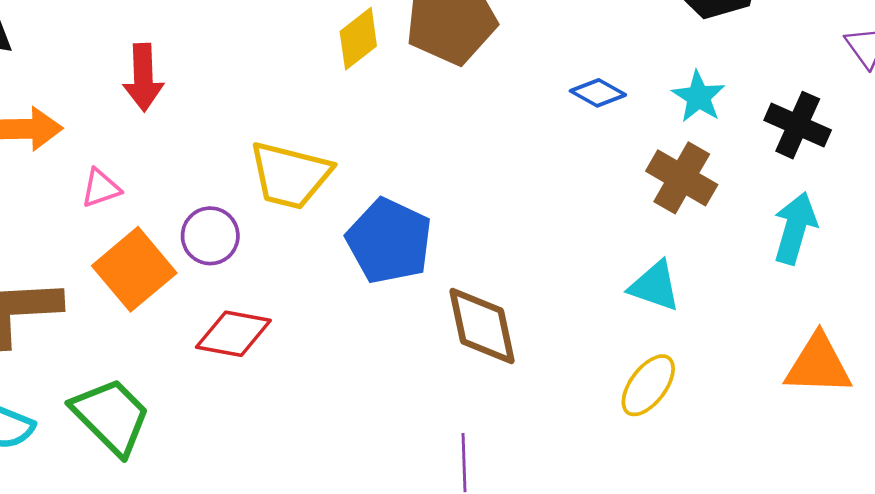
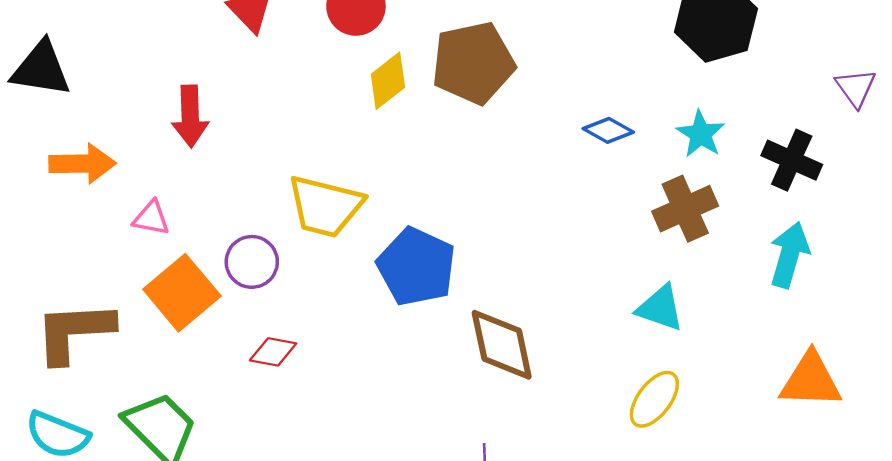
brown cross: (682, 178) -> (685, 209), turned 36
pink triangle: (101, 188) -> (151, 218), turned 30
red diamond: (233, 334) -> (273, 352), size x0.7

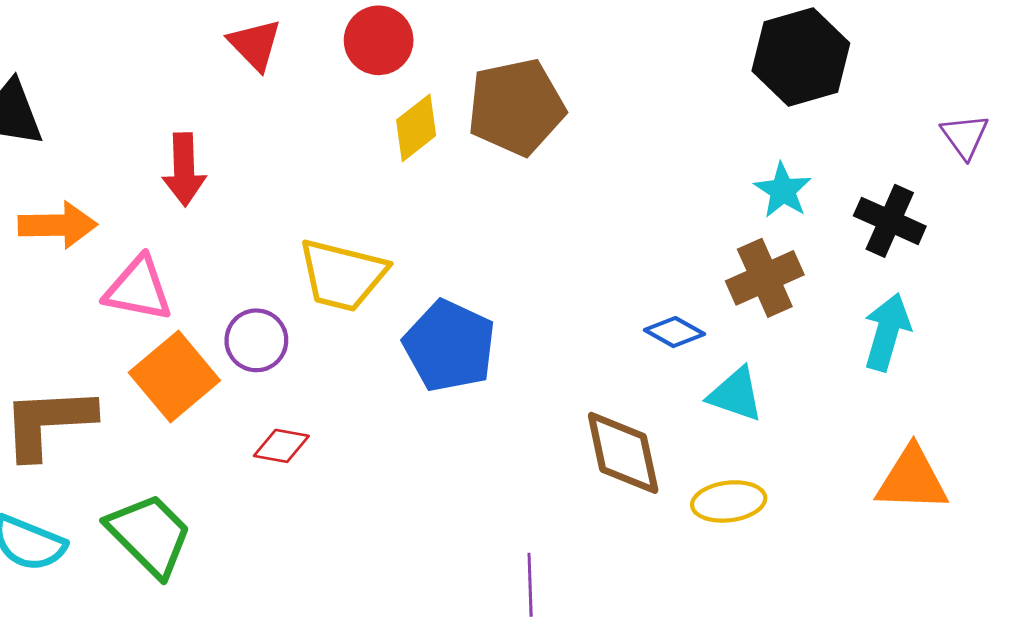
blue diamond: (608, 130) -> (674, 332), moved
pink triangle: (151, 218) -> (138, 289), size x1.6
brown diamond: (502, 345) -> (623, 453), moved
yellow ellipse: (654, 399) -> (729, 501), turned 46

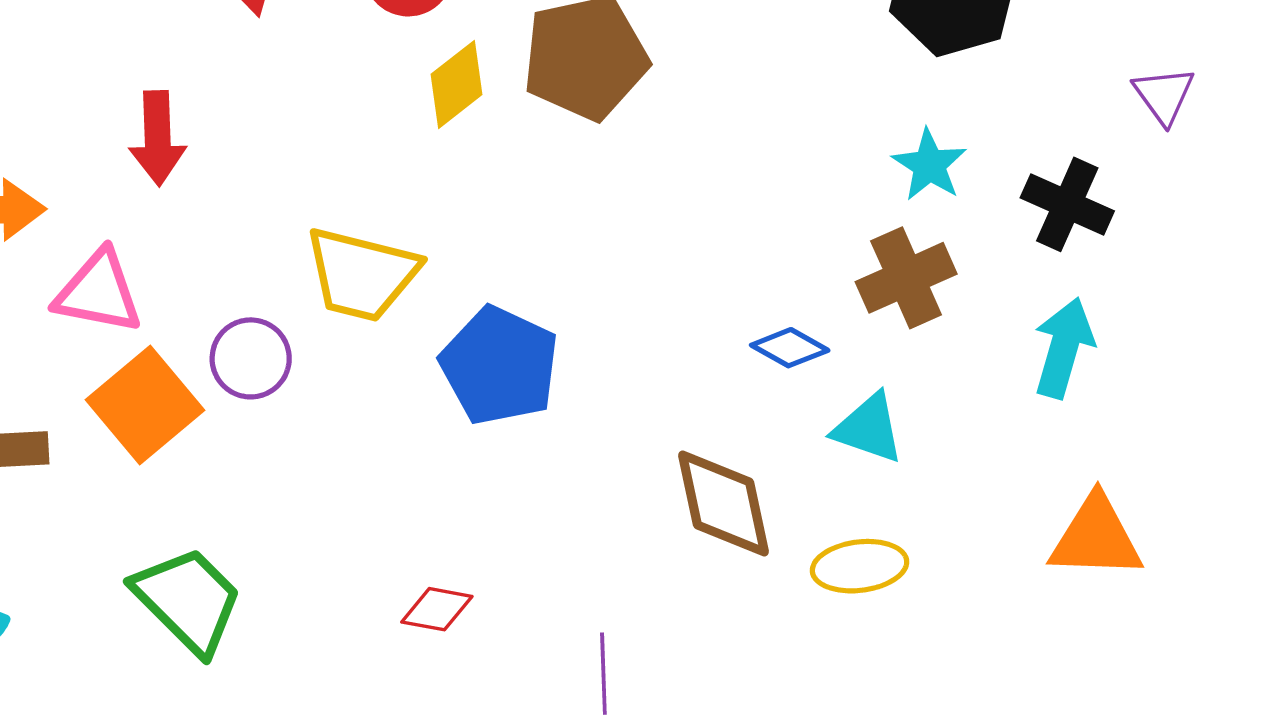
red diamond: (281, 446) -> (437, 609), moved
green trapezoid: (149, 535) -> (188, 600), moved

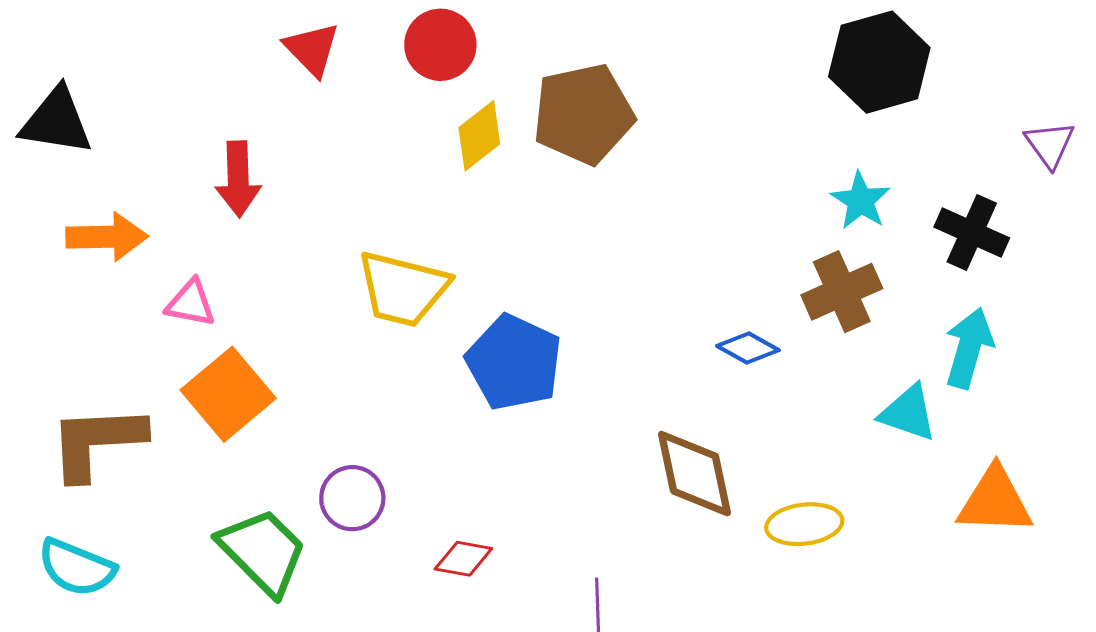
pink triangle: (98, 292) -> (191, 303), size x0.7
purple circle: (251, 358) -> (352, 498), moved
cyan triangle: (868, 428) -> (908, 413), moved

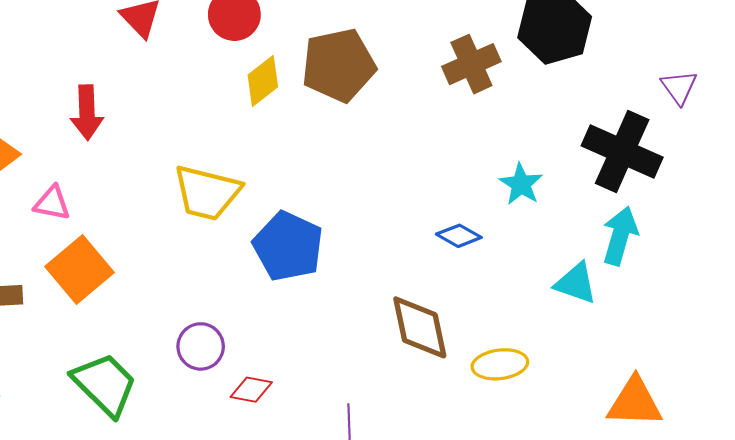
cyan star: (861, 201) -> (521, 184), moved
black cross: (972, 232) -> (622, 151), size x1.5
brown cross: (842, 292) -> (471, 64), moved
purple circle: (352, 498) -> (201, 346), moved
orange triangle: (995, 501) -> (635, 402), moved

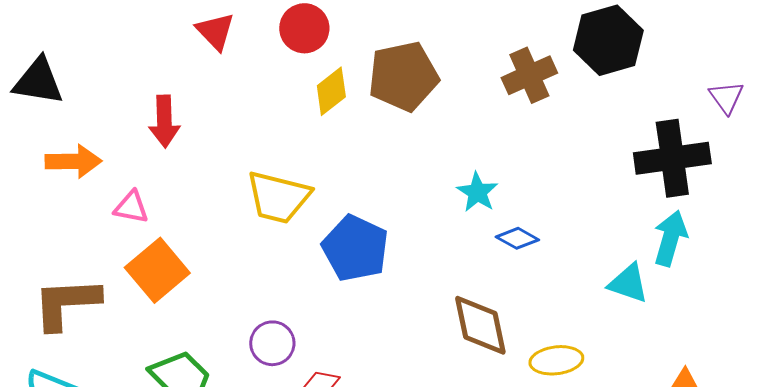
black cross: (622, 151) -> (672, 158), turned -32
cyan star: (521, 184) -> (477, 192), moved

